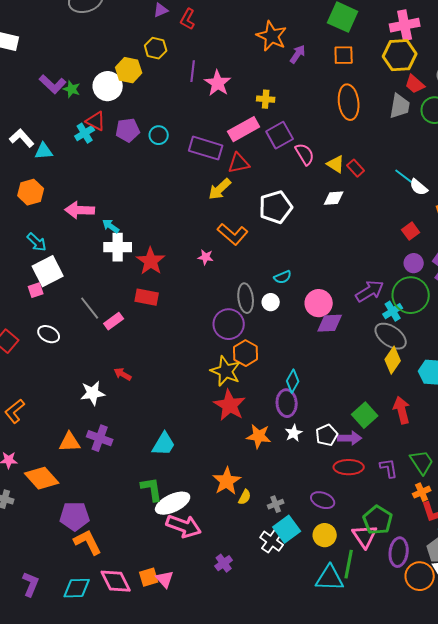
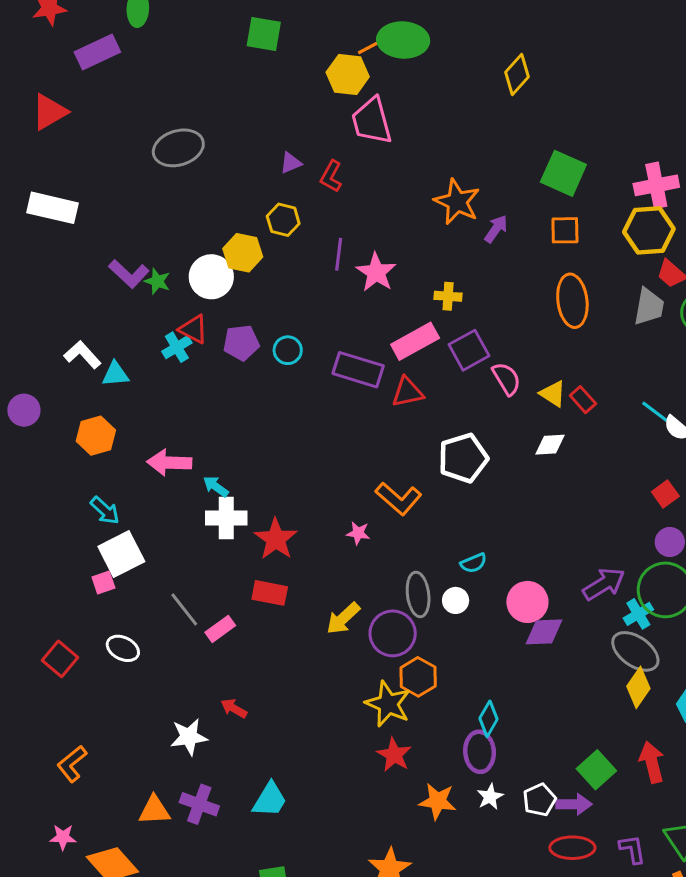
yellow arrow: (220, 189) -> (343, 618), moved
red star: (230, 405) -> (394, 755), size x0.7
cyan trapezoid: (164, 444) -> (270, 800), moved

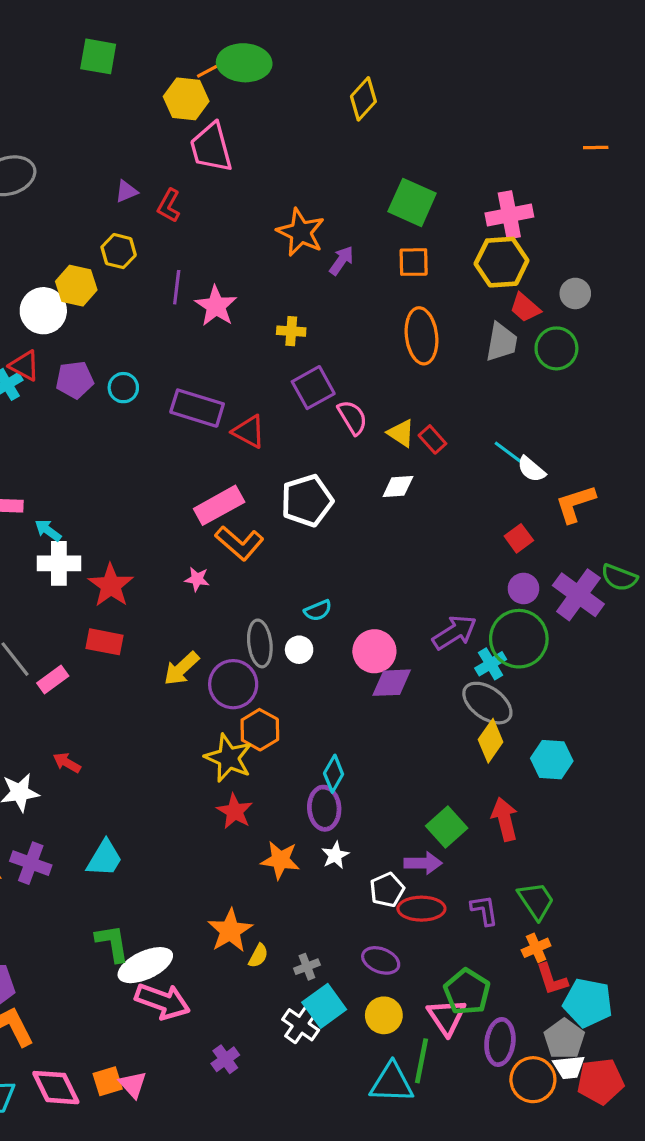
pink rectangle: (415, 341) -> (219, 505), moved
red triangle: (408, 392) -> (249, 432), turned 40
white pentagon: (539, 800) -> (387, 890), moved

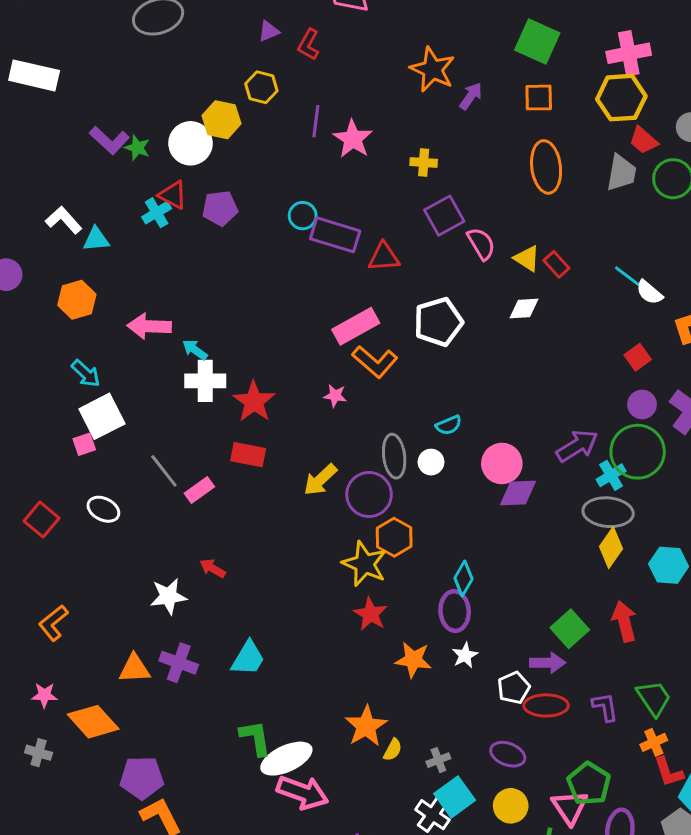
cyan circle: (123, 388) -> (303, 216), moved
red triangle: (249, 432) -> (384, 257), turned -32
gray ellipse: (487, 703) -> (608, 512), turned -30

